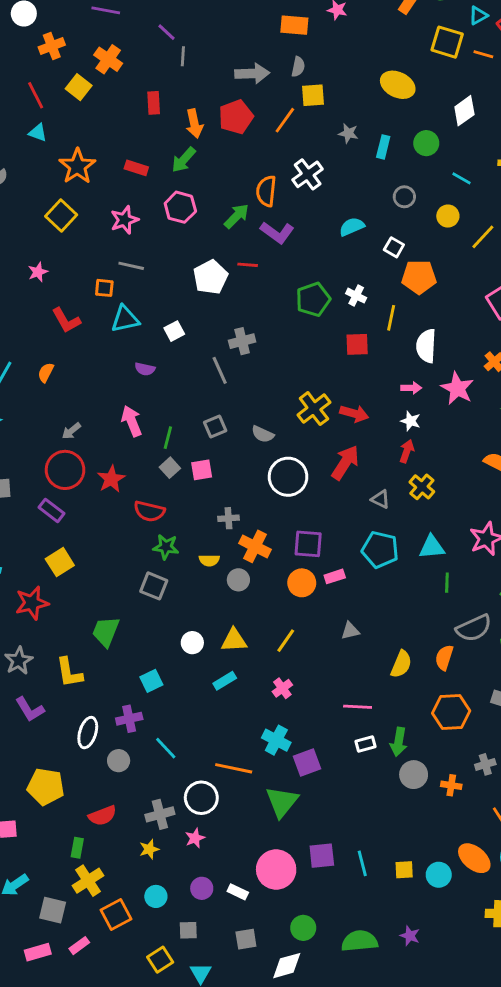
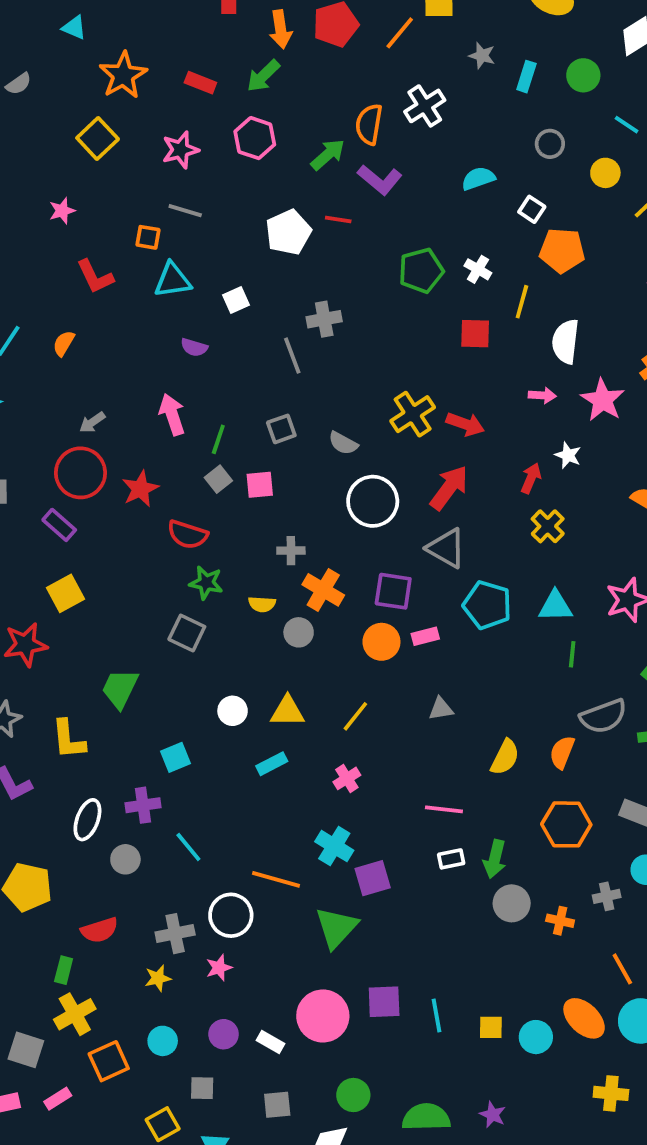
white star: (411, 421) -> (568, 455), moved
gray triangle: (381, 499) -> (446, 548), moved, size x1.6

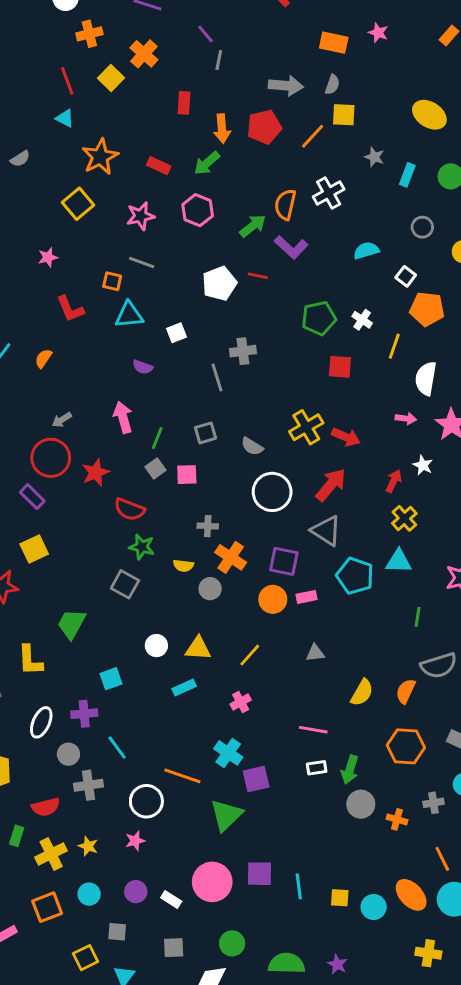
red square: (475, 334) -> (340, 367), moved
cyan triangle: (555, 606) -> (399, 561), moved
gray cross: (175, 934) -> (89, 785), moved
yellow star: (158, 978) -> (88, 846), turned 30
yellow cross: (75, 1014) -> (51, 854), moved

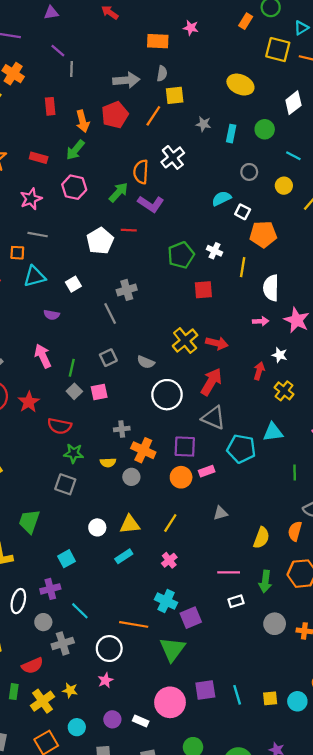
cyan semicircle: (366, 250) -> (222, 198), moved
yellow cross: (404, 518) -> (284, 391), moved
green arrow: (350, 770) -> (265, 581), moved

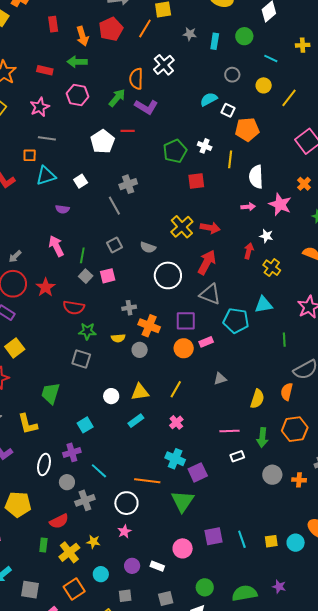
green arrow: (75, 150) -> (77, 62), turned 54
pink circle: (170, 702) -> (183, 548), size x0.7

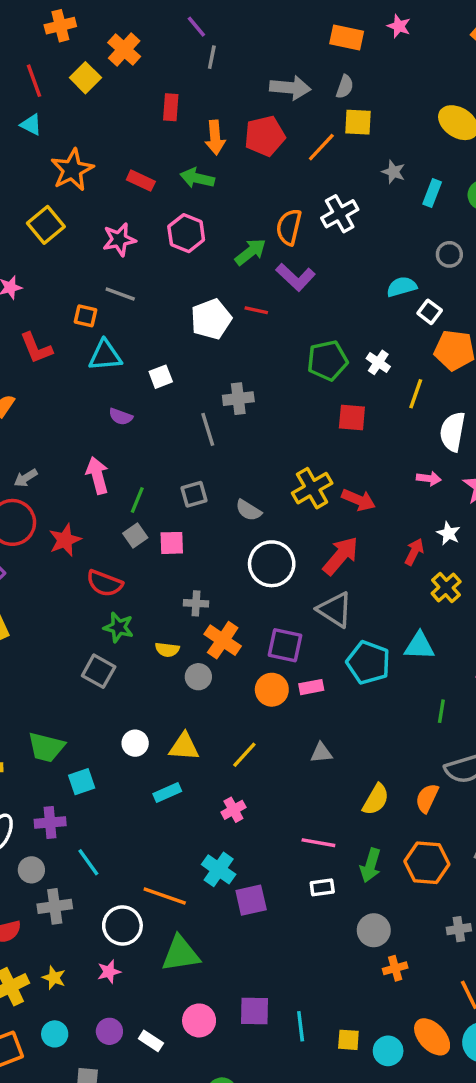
green trapezoid: (51, 393) -> (46, 747), moved, turned -105
orange cross: (299, 480) -> (395, 968), moved, turned -32
green triangle: (183, 501) -> (181, 954), moved, turned 35

